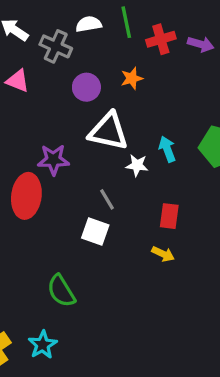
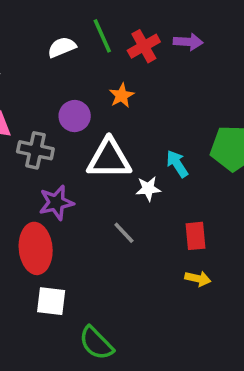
gray cross: (56, 46) -> (35, 150), moved
white square: (95, 232) -> (51, 301), moved

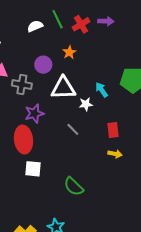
green semicircle: (96, 343) -> (74, 186), moved

